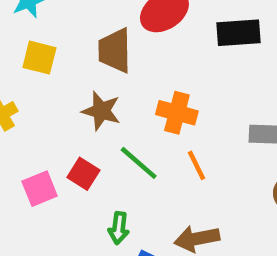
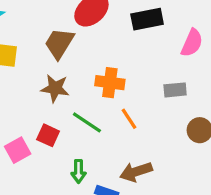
brown trapezoid: (115, 50) -> (59, 43), turned 40

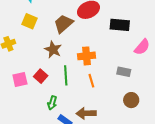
orange cross: (110, 83) -> (87, 56), turned -30
green line: (87, 122) -> (66, 75), turned 36

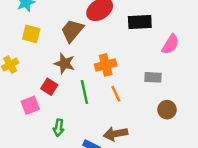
red square: (41, 76) -> (49, 87), moved
green arrow: (52, 103) -> (59, 128), moved

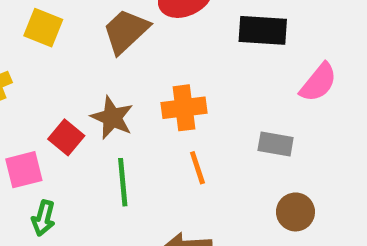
brown star: (64, 63) -> (112, 118), moved
green line: (84, 92) -> (123, 182), moved
green arrow: (59, 128) -> (43, 218), moved

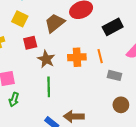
black rectangle: (263, 30) -> (113, 27), turned -36
red square: (66, 137) -> (30, 43), moved, turned 32
orange line: (197, 168) -> (100, 56), moved

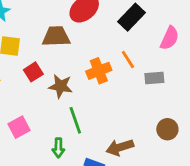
brown trapezoid: (55, 23) -> (56, 36), turned 55
green arrow: (14, 100) -> (58, 148), moved
brown circle: (121, 105) -> (167, 129), moved

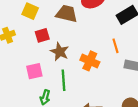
orange cross: (99, 71) -> (90, 61), moved, turned 30
pink square: (19, 127) -> (34, 71), moved

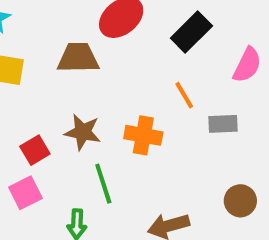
red square: (42, 35) -> (35, 150), moved
pink square: (34, 71) -> (25, 193), moved

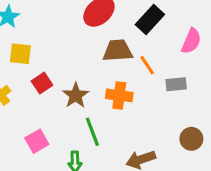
brown trapezoid: (78, 58) -> (118, 51), moved
brown star: (83, 132) -> (76, 95), turned 30
red square: (35, 150) -> (42, 83), moved

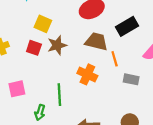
yellow square: (20, 54) -> (43, 24), moved
red square: (42, 83) -> (34, 48), turned 35
brown star: (76, 95) -> (57, 45), moved

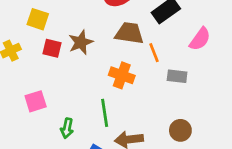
yellow square: (43, 24) -> (38, 19), moved
green line: (59, 95) -> (105, 113), moved

